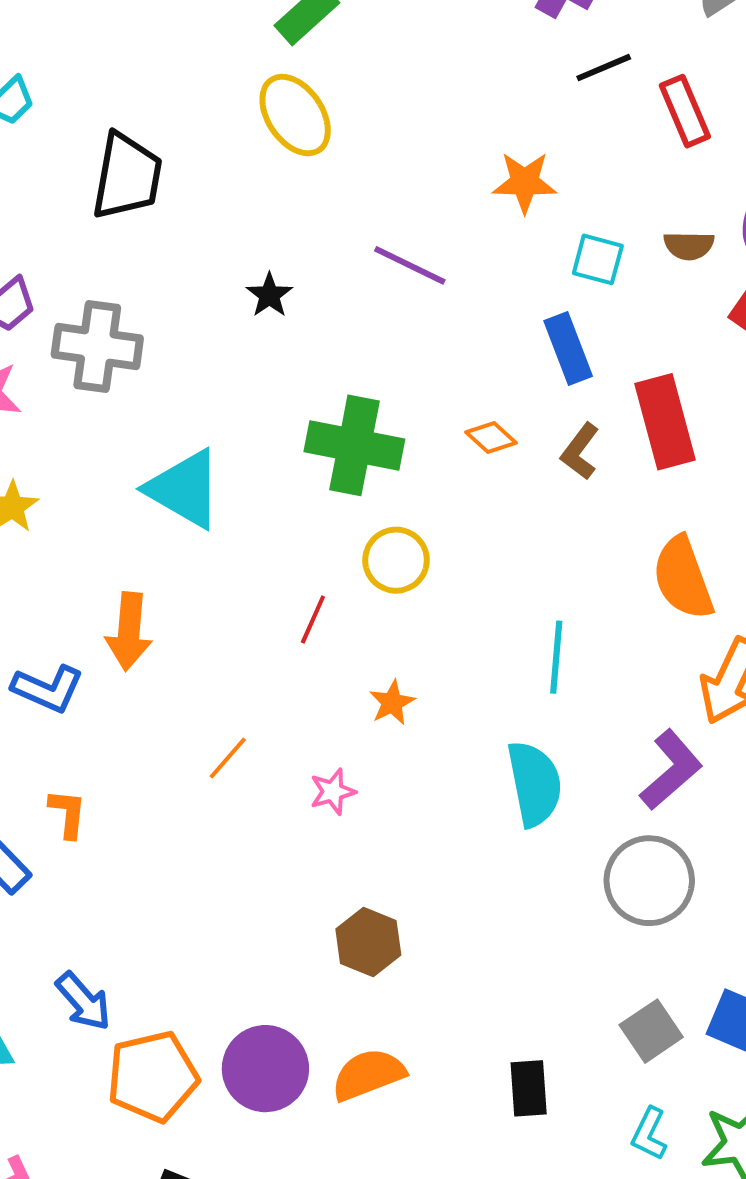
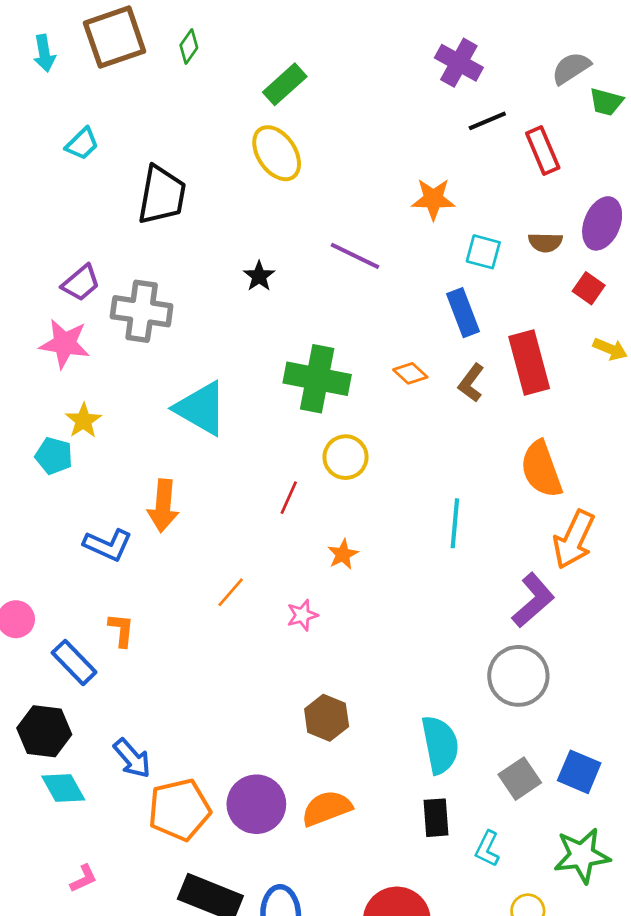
cyan semicircle: (534, 784) -> (440, 745), moved
cyan L-shape: (649, 1134) -> (487, 849), moved

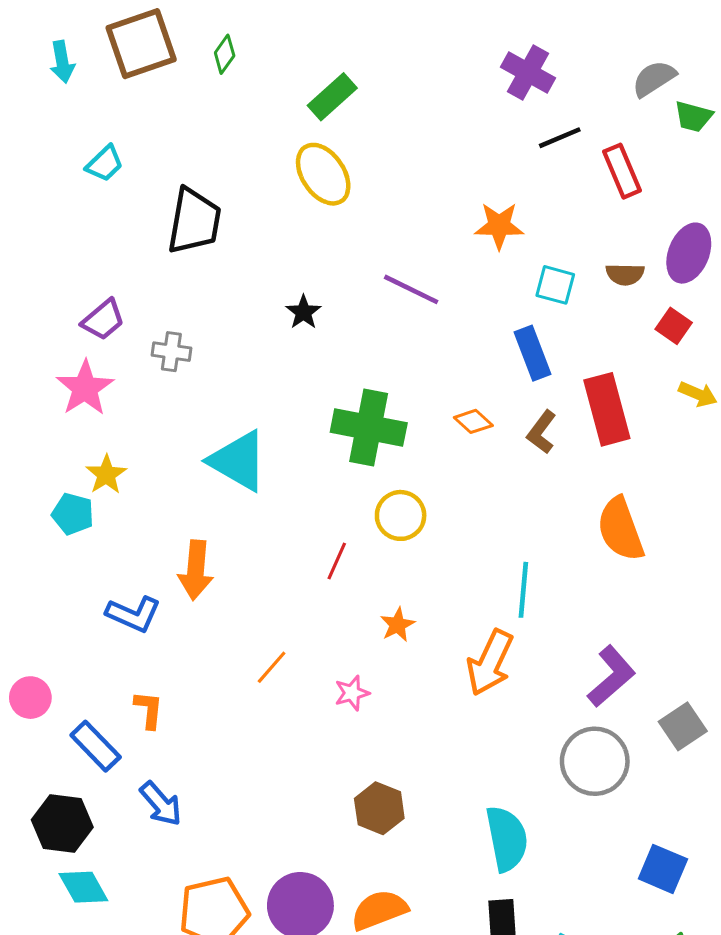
gray cross: (142, 311) -> (171, 352), size x0.6
pink star: (65, 344) -> (85, 388), turned 30
orange arrow: (574, 539) -> (490, 663), moved
blue arrow: (132, 758) -> (161, 804), moved
gray square: (520, 779) -> (683, 726), moved

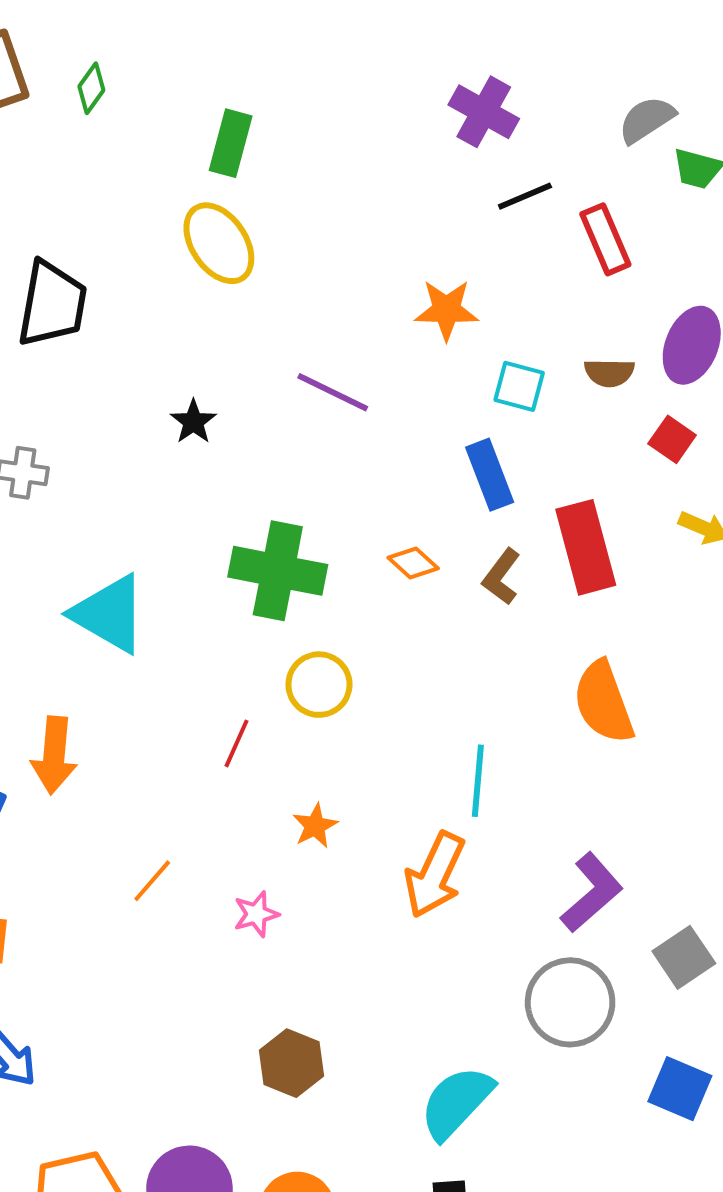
green rectangle: (332, 97) -> (231, 143), turned -33
cyan semicircle: (507, 839) -> (456, 1102), turned -126
blue square: (663, 869) -> (680, 1089), moved

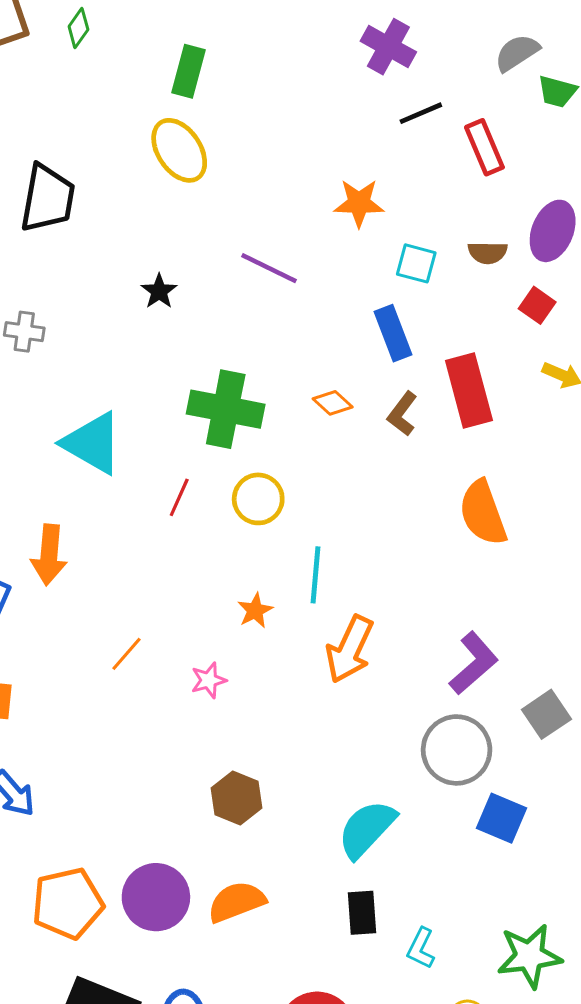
red line: (237, 743) -> (179, 497), moved
cyan line: (478, 781) -> (316, 575), moved
blue square: (680, 1089) -> (501, 818), moved

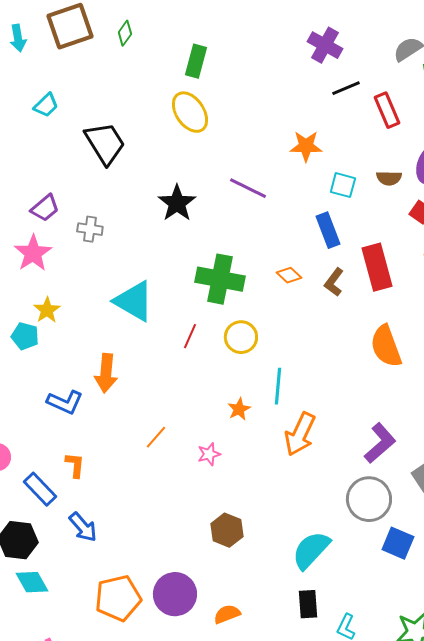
black trapezoid: (47, 198) -> (105, 143), turned -42
black star: (159, 291) -> (177, 203), size x1.6
orange semicircle: (237, 902) -> (227, 614), moved, size x0.7

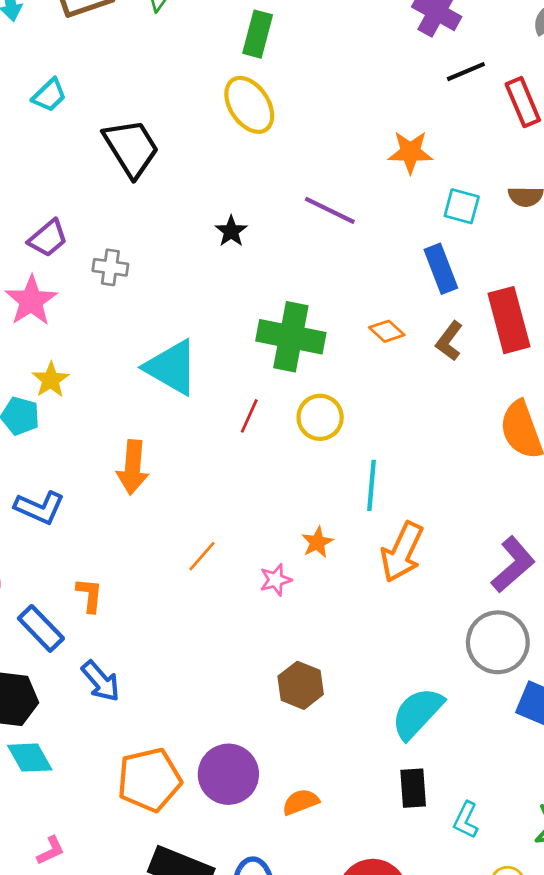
black star: (177, 203) -> (231, 231), size x0.6
blue L-shape: (65, 402) -> (40, 508), moved
orange star: (239, 409) -> (317, 542), moved

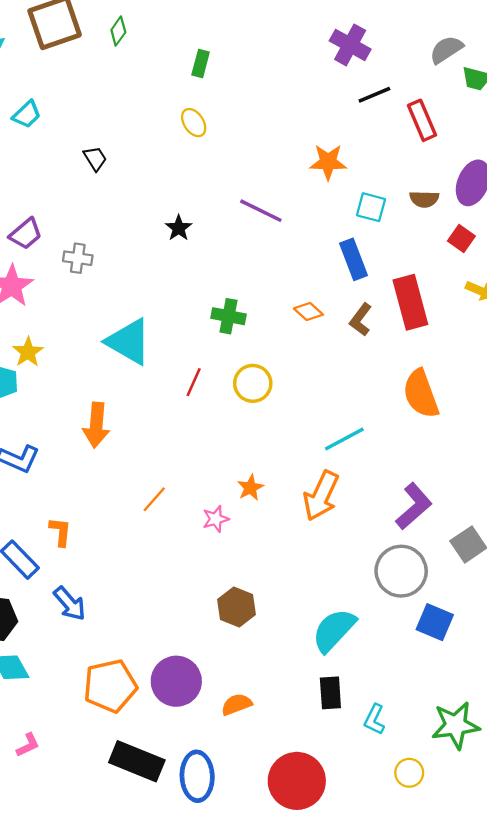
green rectangle: (258, 34) -> (201, 63), size x0.7
yellow ellipse: (249, 105) -> (194, 123), size x0.6
black trapezoid: (131, 148) -> (95, 159), size x0.5
green cross: (291, 337) -> (228, 316), size x0.6
cyan line: (371, 485) -> (344, 439), moved, turned 57

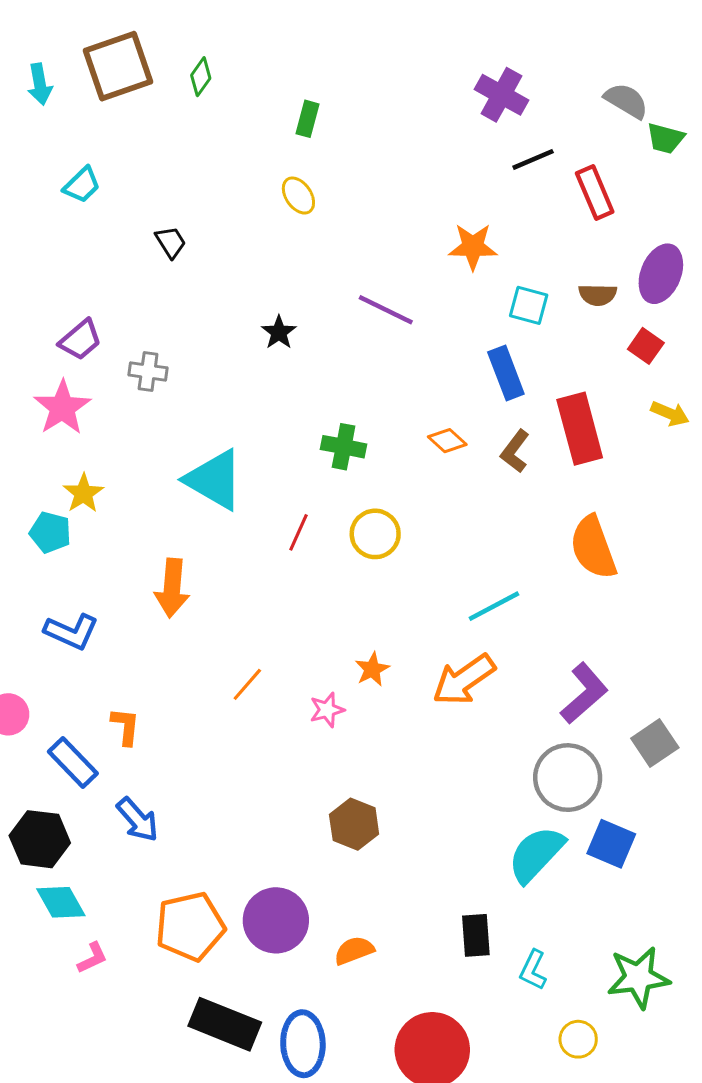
gray semicircle: (446, 50) -> (626, 101), turned 64
orange arrow: (321, 496) -> (464, 680), turned 30
cyan semicircle: (334, 630) -> (536, 854), moved
pink L-shape: (28, 745) -> (92, 958), moved

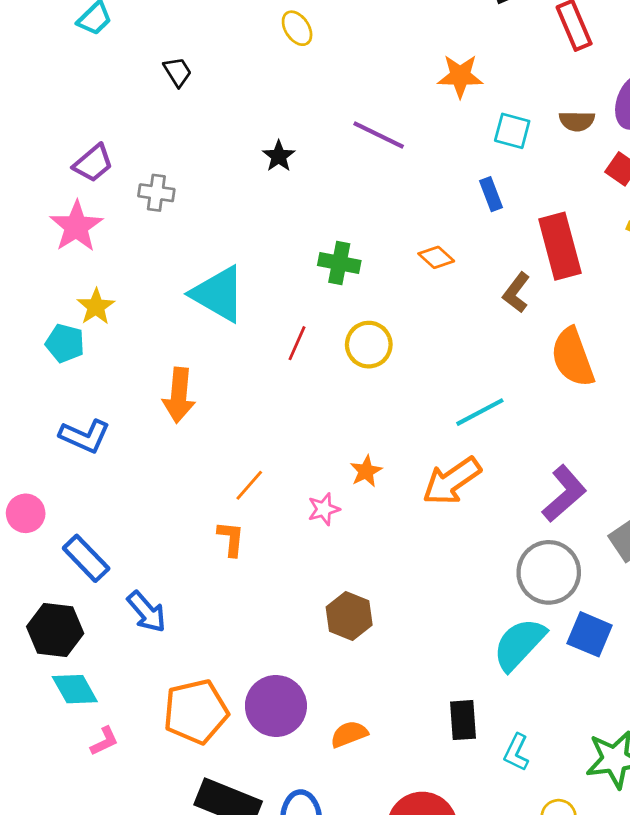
blue rectangle: (506, 373) -> (491, 194), size x0.7
brown L-shape: (515, 451) -> (516, 293), moved
orange L-shape: (125, 726) -> (231, 539), moved

